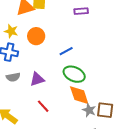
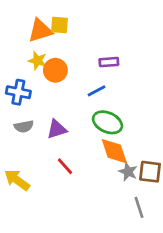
purple rectangle: (81, 11) -> (109, 62), moved
yellow star: (11, 31) -> (38, 61), moved

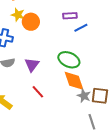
blue line: (97, 91) -> (81, 28), moved
purple triangle: (57, 129) -> (32, 65), turned -35

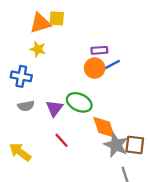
orange circle: (31, 22) -> (95, 68), moved
green ellipse: (69, 60) -> (79, 102), moved
gray star: (84, 96) -> (116, 145), size x1.5

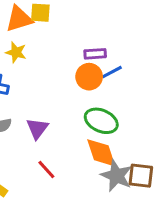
green ellipse: (79, 102) -> (101, 121), moved

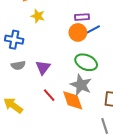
yellow star: (16, 52) -> (38, 16), moved
orange diamond: (101, 153) -> (73, 100), moved
gray star: (116, 176) -> (81, 85), moved

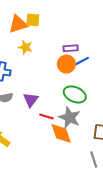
red line: (49, 95) -> (46, 117), moved, turned -32

